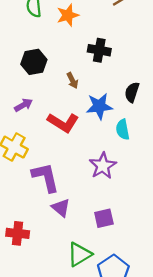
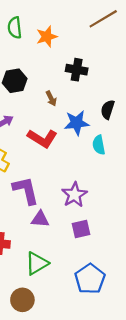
purple star: (103, 166) -> (74, 195), moved
purple triangle: (61, 208) -> (40, 219), turned -36
green triangle: (79, 254) -> (37, 263), moved

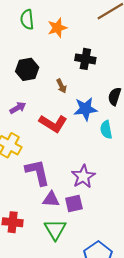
purple square: (81, 229) -> (74, 204), moved
green triangle: (37, 263) -> (55, 230), moved, turned -30

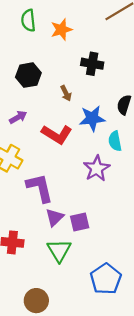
purple star: (83, 176) -> (97, 168), moved
purple triangle: (51, 199) -> (55, 217), turned -48

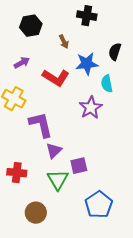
purple square: (80, 222) -> (79, 166), moved
brown circle: (36, 301) -> (36, 213), moved

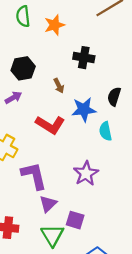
purple arrow: (22, 63) -> (13, 98), moved
purple star: (91, 108) -> (86, 173), moved
purple square: (79, 166) -> (75, 220), turned 30

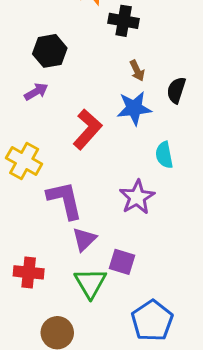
black cross: (84, 58) -> (124, 21), moved
brown arrow: (59, 86) -> (137, 71), moved
red L-shape: (50, 125) -> (87, 129), turned -80
cyan semicircle: (105, 131) -> (164, 155), moved

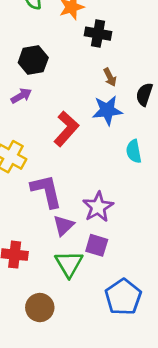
purple star: (137, 197) -> (98, 207), moved

